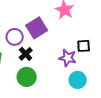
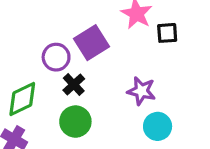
black square: (84, 46) -> (167, 33), moved

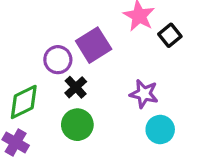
black square: (167, 33) -> (170, 35), turned -35

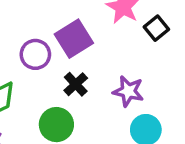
black cross: (76, 87) -> (76, 84), moved

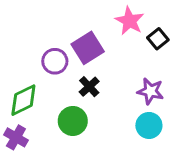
purple star: (128, 91) -> (150, 91), moved

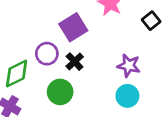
black square: (158, 39) -> (151, 21), moved
purple circle: (55, 61) -> (47, 54), moved

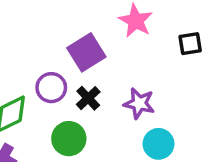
black square: (151, 21) -> (190, 44), turned 30
purple star: (129, 66) -> (139, 103), moved

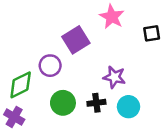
black cross: (88, 98) -> (96, 103), moved, turned 36

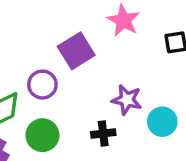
green circle: (63, 103) -> (42, 135), moved
cyan circle: (129, 107) -> (162, 122), moved

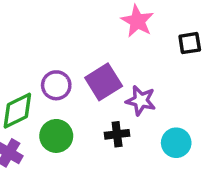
purple square: (76, 51) -> (104, 82), moved
cyan circle: (162, 122) -> (176, 143), moved

